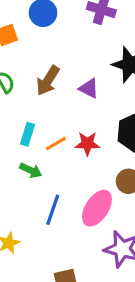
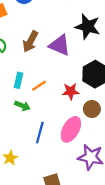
purple triangle: (89, 88) -> (60, 45), size x1.5
red star: (87, 144) -> (71, 91), moved

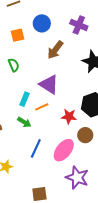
brown arrow: (30, 42) -> (55, 50), moved
purple triangle: (60, 45) -> (49, 84), moved

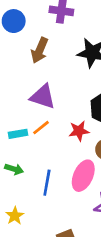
cyan rectangle: (24, 99) -> (18, 134), moved, turned 72
green arrow: (24, 122) -> (14, 169), moved

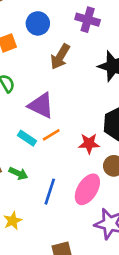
purple triangle: (43, 97) -> (41, 106), moved
cyan rectangle: (18, 134) -> (27, 138), turned 36

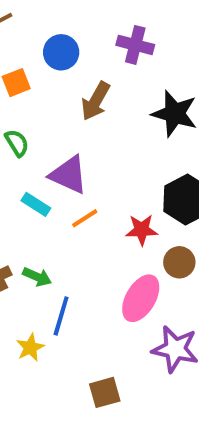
cyan rectangle: (27, 138) -> (36, 204), moved
blue line: (50, 192) -> (61, 316), moved

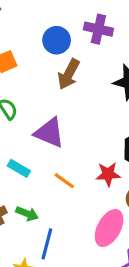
blue circle: (61, 52) -> (57, 40), moved
cyan rectangle: (36, 204) -> (19, 168), moved
orange line: (85, 218) -> (64, 181), moved, turned 70

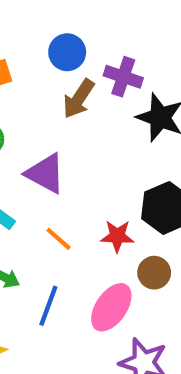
purple cross: (98, 29) -> (123, 77), moved
blue line: (47, 244) -> (48, 306), moved

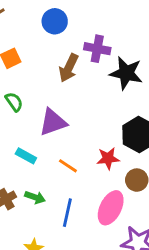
blue circle: (67, 52) -> (55, 21), moved
purple triangle: (45, 173) -> (53, 122), turned -40

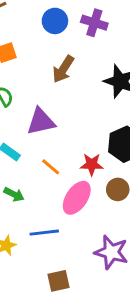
purple cross: (97, 49) -> (94, 23), moved
pink ellipse: (111, 208) -> (77, 198), moved
blue line: (67, 213) -> (44, 233), moved, turned 64

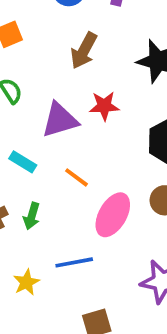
red star: (92, 164) -> (104, 106), moved
green arrow: (14, 194) -> (32, 216), turned 84

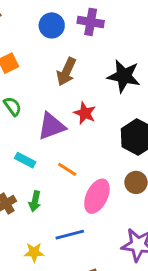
red star: (104, 106) -> (85, 113), turned 30
yellow star: (26, 282) -> (34, 252), turned 30

